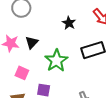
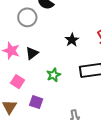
green star: (56, 61) -> (54, 75), size x0.6

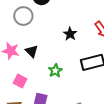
black triangle: (32, 53) -> (32, 51), turned -32

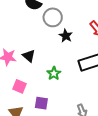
gray circle: (23, 16) -> (53, 17), moved

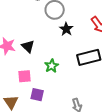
pink square: (19, 86) -> (24, 76), moved, turned -32

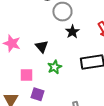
black triangle: (28, 46) -> (42, 47), moved

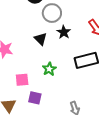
black triangle: (42, 47) -> (41, 39), moved

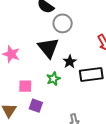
black star: (64, 32) -> (70, 62), moved
black triangle: (41, 39) -> (48, 48), size x1.6

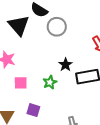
black triangle: (48, 48) -> (19, 25), moved
pink square: (25, 86) -> (21, 83), moved

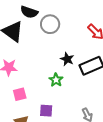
pink square: (21, 83) -> (20, 94), moved

